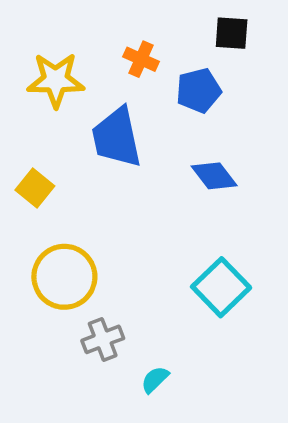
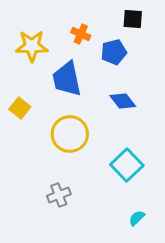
yellow circle: (64, 277) -> (70, 134), moved
cyan semicircle: (155, 379) -> (137, 218), moved

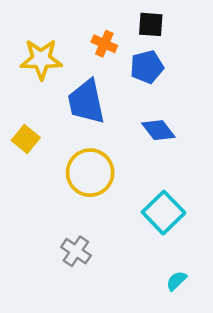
black square: (133, 19) -> (151, 24), moved
gray cross: (59, 195) -> (76, 251), turned -35

